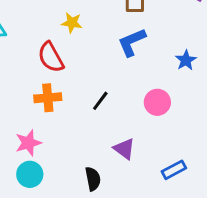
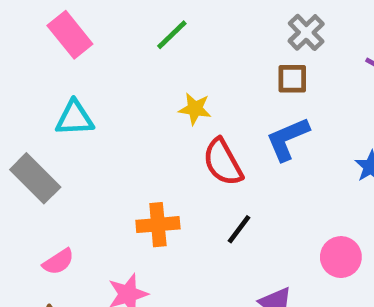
red semicircle: (51, 57) -> (223, 162), moved
pink circle: (157, 102) -> (341, 257), moved

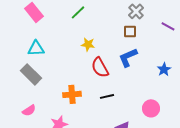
gray rectangle: (35, 178) -> (31, 74), moved
black line: (239, 229) -> (107, 96), turned 40

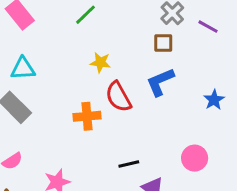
purple line: (168, 26) -> (208, 27), moved
orange cross: (72, 94) -> (87, 116), moved
black line: (107, 96) -> (129, 164), moved

